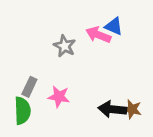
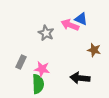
brown star: (132, 109) -> (94, 50), moved
green semicircle: (22, 111) -> (38, 84), moved

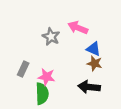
blue triangle: (81, 19) -> (93, 49), moved
brown star: (94, 50) -> (95, 63), moved

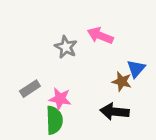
blue triangle: (93, 49) -> (136, 69), moved, turned 48
gray rectangle: (23, 69) -> (30, 89), turned 32

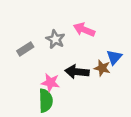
gray rectangle: (30, 89) -> (25, 49), moved
black arrow: (115, 112) -> (77, 72), moved

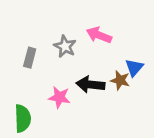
gray rectangle: (25, 49) -> (30, 58), turned -42
green semicircle: (46, 101) -> (23, 118), moved

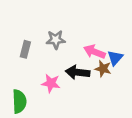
pink arrow: (99, 35) -> (94, 52), moved
gray star: (65, 46) -> (56, 40), turned -30

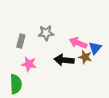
pink star: (51, 83) -> (29, 64), moved

